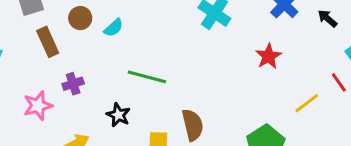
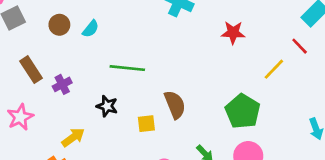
brown rectangle: (48, 42) -> (31, 70), moved
red star: (268, 56) -> (233, 33), turned -30
pink star: (38, 106) -> (20, 117), moved

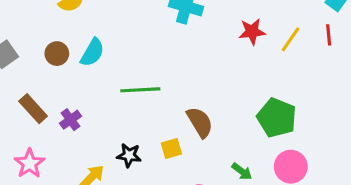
cyan semicircle: (91, 29) -> (92, 53), size x1.4
red line: (300, 46) -> (329, 35), turned 48
yellow line: (274, 69) -> (291, 39), moved
black star: (107, 106) -> (129, 155), moved

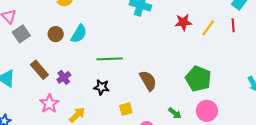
yellow square: (171, 149) -> (126, 109), moved
black star: (129, 155) -> (102, 87), moved
pink star: (29, 163) -> (49, 104), moved

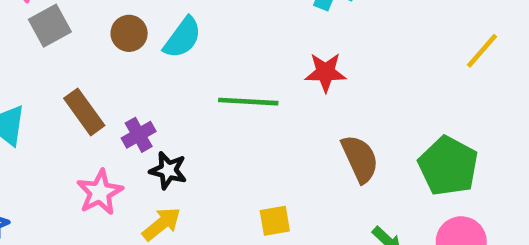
red star: (183, 22) -> (326, 72), moved
brown semicircle: (148, 81) -> (360, 159), moved
black star: (102, 87) -> (168, 170), moved

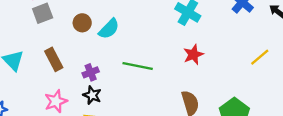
red star: (326, 72) -> (193, 55), moved, turned -30
purple cross: (139, 135) -> (91, 72), moved

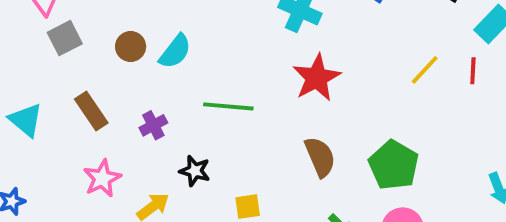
red star: (193, 55) -> (317, 78), size x1.4
black star: (92, 95) -> (195, 171), moved

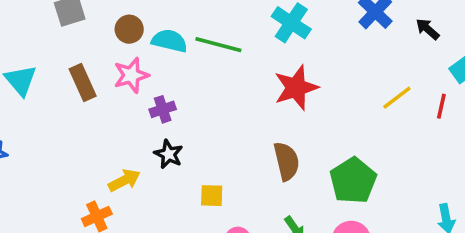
cyan semicircle: (175, 51) -> (169, 41), turned -124
green line: (228, 106) -> (218, 45), moved
purple cross: (153, 125) -> (163, 109), moved
pink star: (102, 178) -> (131, 75), moved

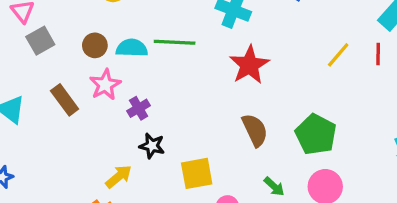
yellow square: (212, 196) -> (197, 173), size x1.5

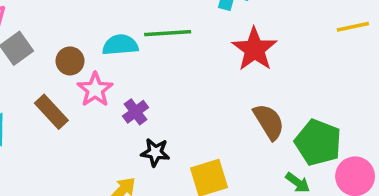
brown circle: (95, 45) -> (70, 61), moved
yellow line: (338, 55) -> (353, 27), turned 44
green pentagon: (316, 134) -> (318, 142), moved

